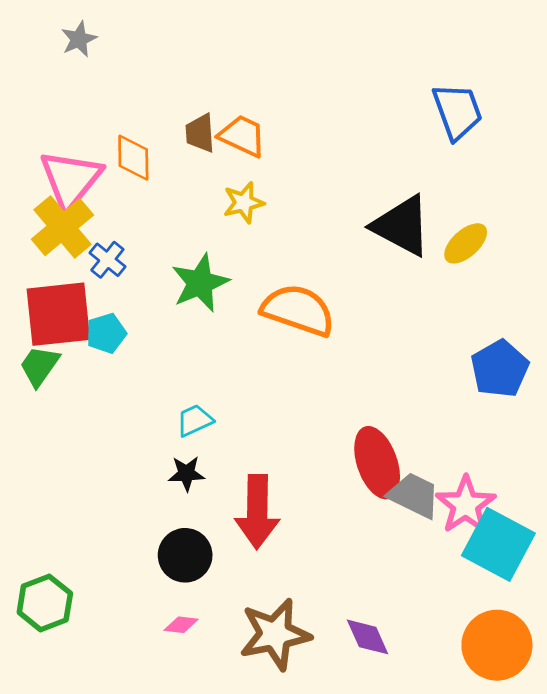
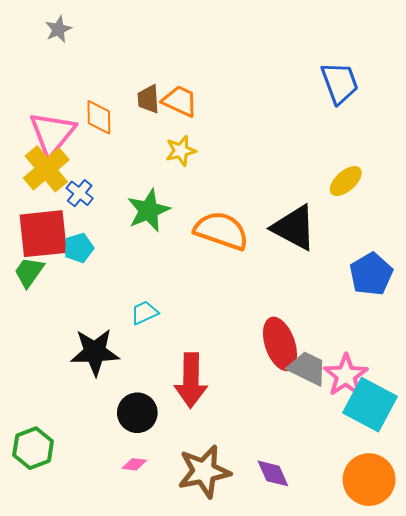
black triangle: (402, 226) -> (294, 228), moved
black star: (186, 474) -> (95, 352), moved, size x1.8

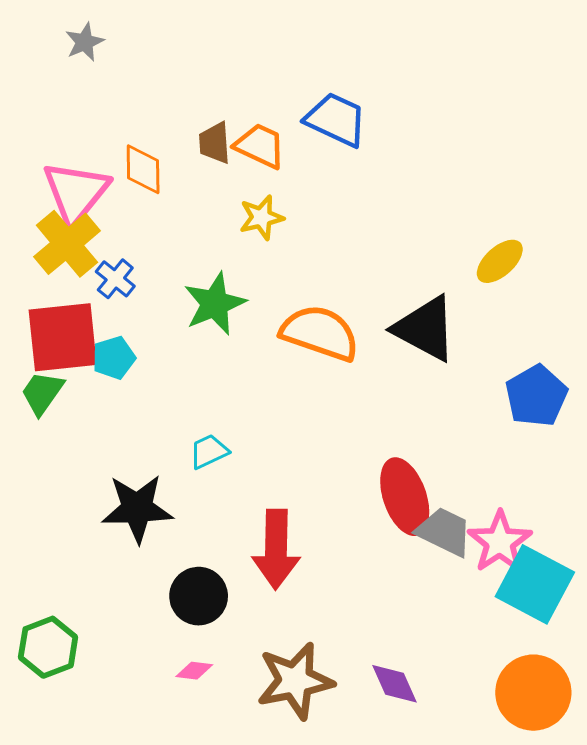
blue trapezoid: (340, 83) -> (336, 120), moved, turned -45

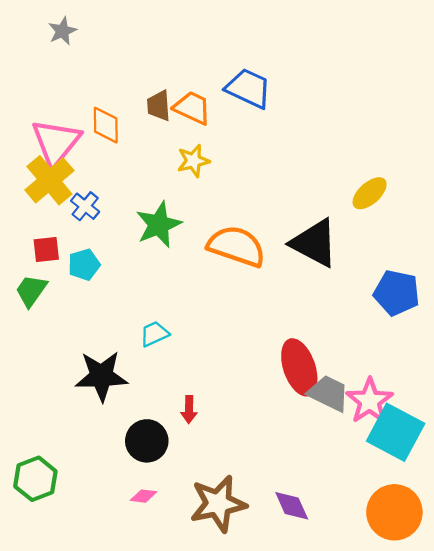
red square: (63, 337) -> (46, 249), size x0.5
blue pentagon: (536, 396) -> (397, 293), turned -30
red arrow: (276, 549) -> (189, 410), moved, size x0.5

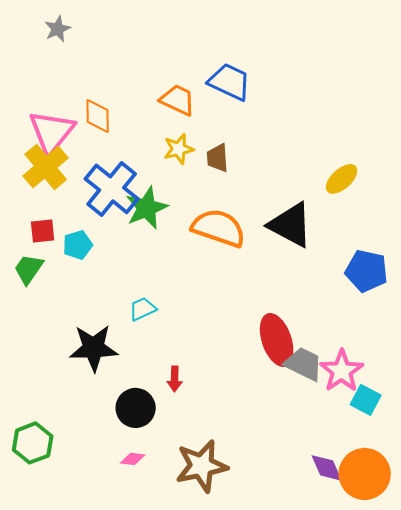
brown trapezoid: (159, 106) -> (218, 158), moved
blue cross: (85, 206) -> (112, 189), moved, size x2.0
cyan square: (396, 432) -> (366, 400), size x0.6
purple diamond: (292, 506) -> (327, 468), moved

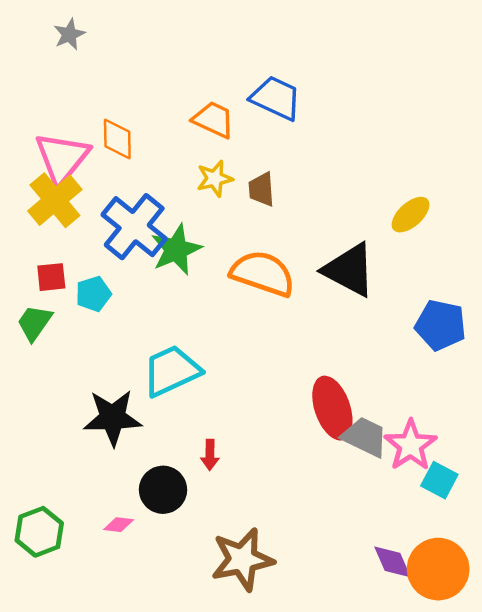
cyan trapezoid: (143, 309) -> (171, 371), size x1.8
pink diamond: (133, 459) -> (119, 525), moved

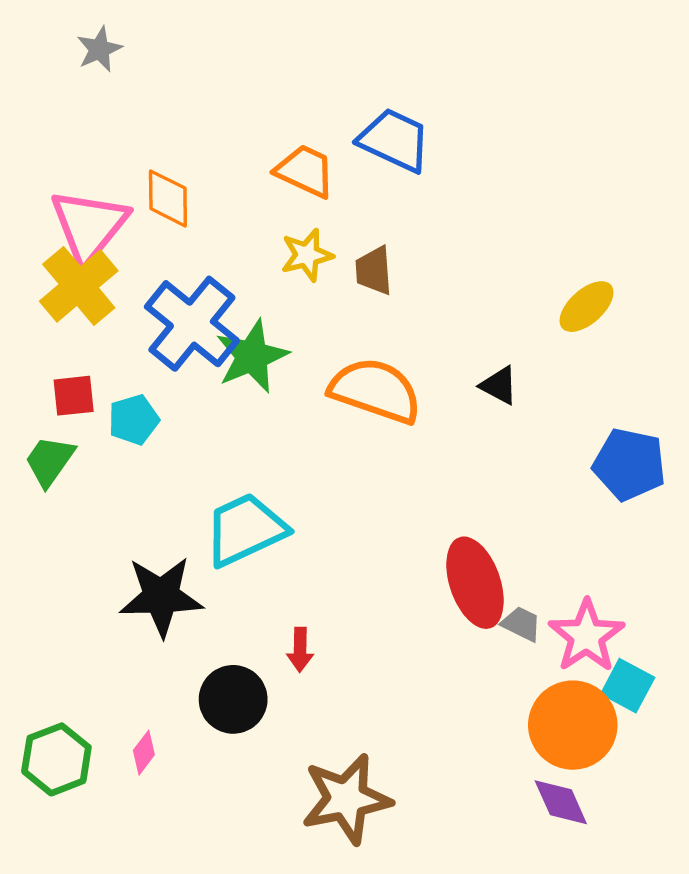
black triangle: (349, 270) -> (499, 385), size x0.5
gray trapezoid: (365, 437) -> (521, 624), size x0.6
pink diamond: (119, 525) -> (144, 753), moved, turned -60
orange circle: (438, 569) -> (573, 725), moved

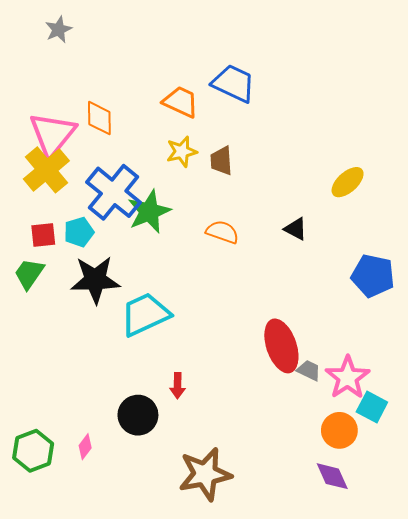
orange semicircle: (376, 391) -> (222, 232), size x0.6
cyan pentagon: (134, 420) -> (79, 232), moved
black star: (161, 596) -> (95, 280), moved
orange circle: (573, 725) -> (339, 430), size x0.7

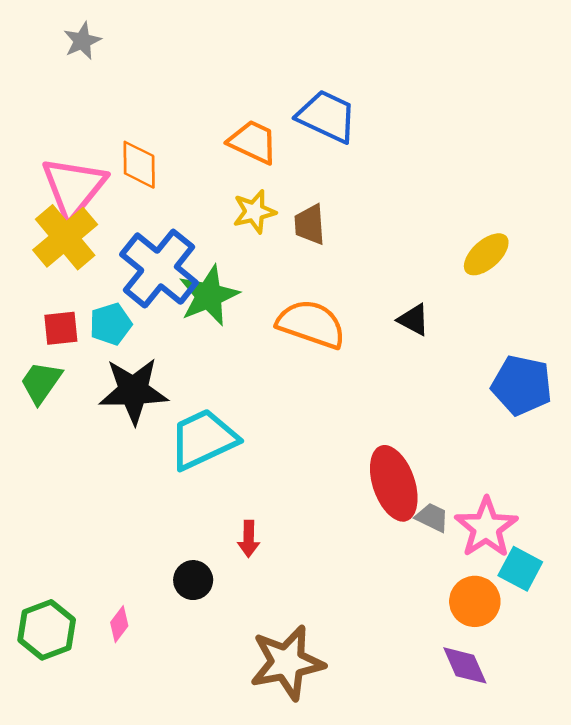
orange semicircle: (222, 232) -> (311, 324), size x1.5
black circle: (138, 415) -> (193, 580), size x0.7

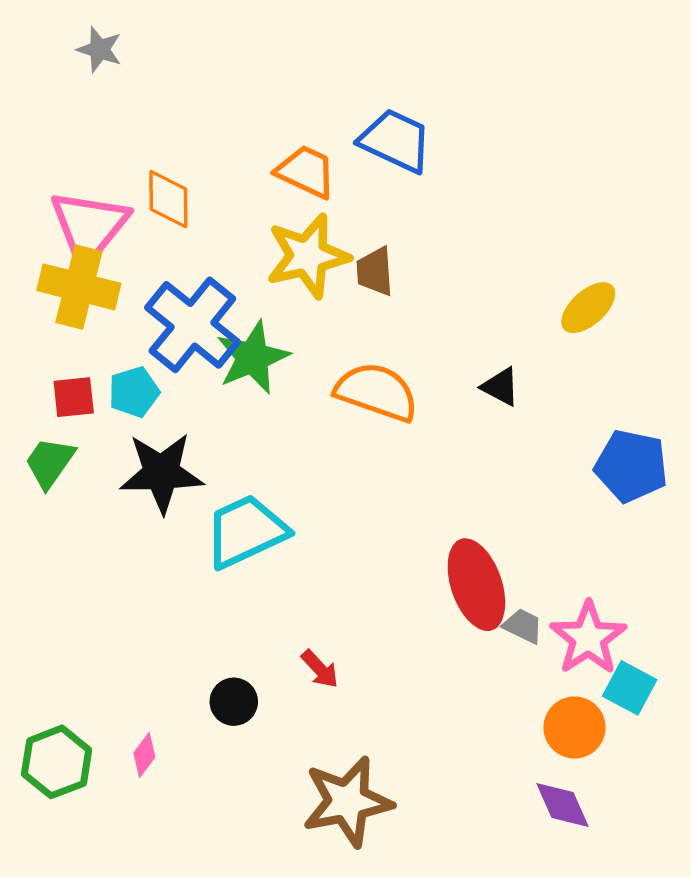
gray star: (82, 41) -> (100, 49), turned -30
yellow star: (254, 212) -> (308, 256), size x1.6
yellow cross: (65, 237) -> (79, 287), turned -36
red arrow: (249, 539) -> (320, 669), moved, turned -44

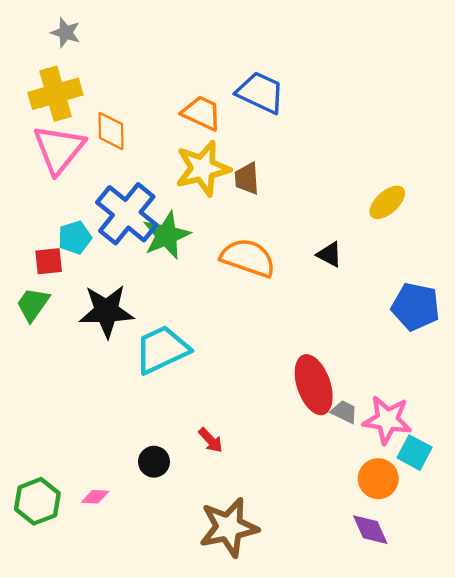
yellow cross: (79, 287) -> (55, 94), moved, turned -30
cyan pentagon: (134, 392) -> (75, 237), moved
pink star: (588, 638) -> (387, 420), turned -30
pink diamond: (144, 755) -> (95, 497), turned 56

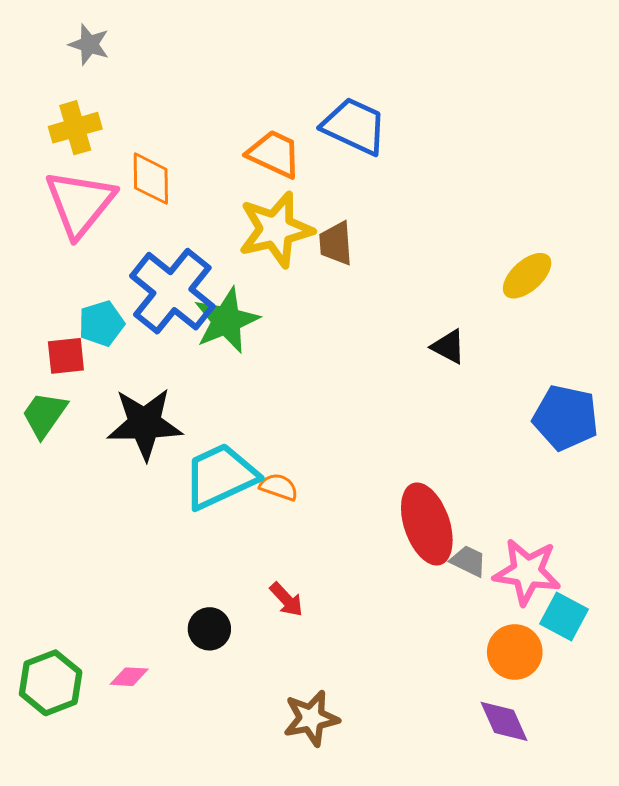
yellow cross: (55, 94) -> (75, 128), size x0.7
orange semicircle: (248, 258) -> (279, 487), moved, size x0.5
brown star: (229, 527) -> (311, 718), size x0.7

